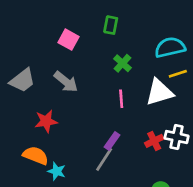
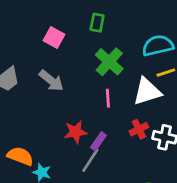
green cross: (123, 63) -> (109, 62), size x1.5
red star: (46, 121) -> (76, 132), moved
red cross: (154, 141) -> (139, 129), moved

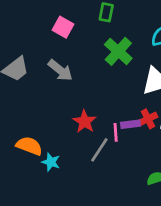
pink line: (108, 98) -> (116, 132), moved
red star: (76, 132) -> (85, 122), turned -30
purple rectangle: (98, 141) -> (130, 124), moved, turned 48

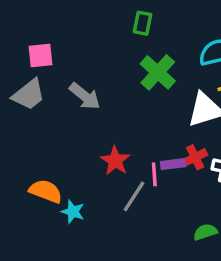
pink square: (63, 27) -> (41, 55), moved, turned -35

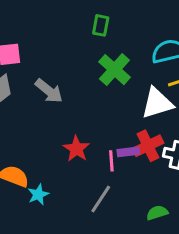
red cross: (195, 157) -> (148, 146), size x1.4
gray line: (134, 196) -> (101, 199), moved
cyan star: (73, 212) -> (38, 194), turned 30

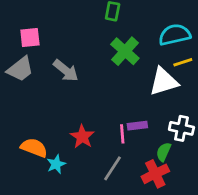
red cross: (148, 146) -> (155, 174), moved
red star: (76, 149) -> (82, 137), moved
green semicircle: (157, 213) -> (164, 152), moved, turned -48

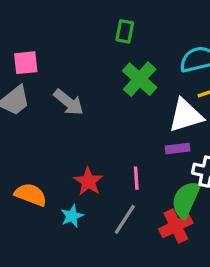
purple rectangle: (137, 126) -> (177, 148), moved
green semicircle: (164, 152) -> (186, 200), size x1.6
cyan star: (56, 164) -> (72, 216), moved

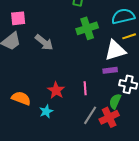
green cross: (140, 79) -> (87, 28), turned 30
green semicircle: (186, 200) -> (115, 101), size x0.7
gray line: (125, 219) -> (90, 115), moved

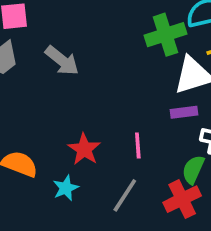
green cross: (87, 28) -> (165, 35), moved
gray line: (90, 115) -> (125, 195), moved

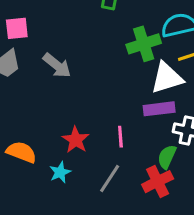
purple rectangle: (184, 112) -> (159, 109), size x1.4

